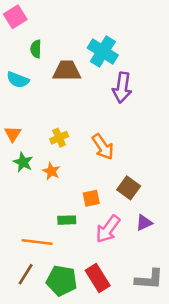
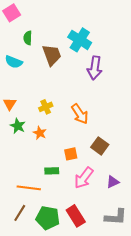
brown trapezoid: (67, 71) -> (52, 55), turned 70
purple triangle: (144, 223) -> (113, 182), moved

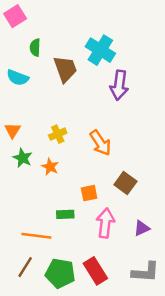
pink arrow: (84, 178) -> (105, 223), turned 150

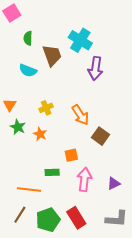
cyan semicircle: (18, 78) -> (28, 71), moved
brown square: (125, 183) -> (101, 136), moved
green pentagon: (60, 273) -> (48, 220), turned -30

